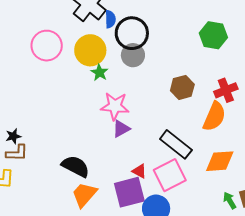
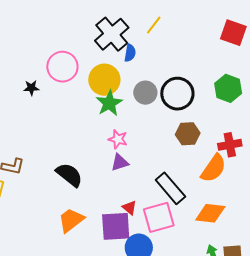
black circle: (132, 33) -> (177, 94), moved
green star: (99, 73) -> (109, 103), size x1.5
pink star: (115, 106) -> (118, 139), size x0.7
black star: (13, 136) -> (31, 88), moved
black semicircle: (76, 166) -> (69, 175), moved

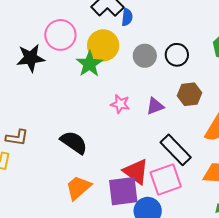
black star: (31, 88) -> (31, 58), size x1.8
black circle: (177, 94) -> (177, 55), size x0.7
green star: (109, 103) -> (89, 64), moved
purple triangle: (120, 162) -> (155, 106), moved
red triangle: (129, 208) -> (136, 172), size x1.8

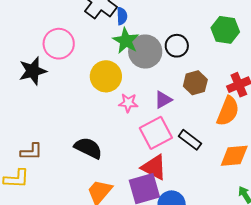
yellow circle: (103, 45) -> (106, 76), moved
gray circle: (145, 56) -> (145, 52), size x1.4
green star: (89, 64) -> (126, 41), moved
black rectangle: (176, 150) -> (190, 140), size x0.7
pink square: (166, 180) -> (156, 133), moved

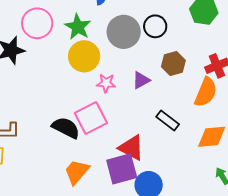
green star: (126, 41) -> (78, 27), moved
pink square: (156, 133) -> (91, 118), moved

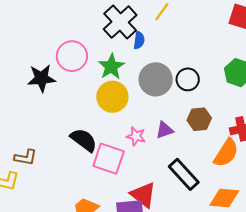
pink star: (106, 83) -> (136, 136), moved
pink square: (91, 118) -> (109, 159), turned 36
black rectangle: (168, 121) -> (184, 174), size x1.4
black semicircle: (66, 128) -> (84, 140), moved

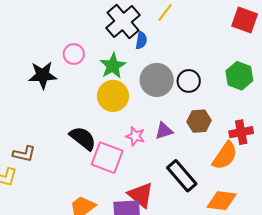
pink circle: (72, 56) -> (74, 54), size x0.7

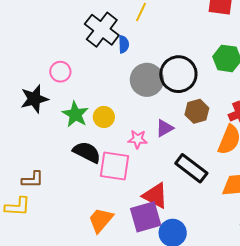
green star: (113, 66) -> (75, 114), moved
black circle: (189, 81) -> (178, 74), size x1.6
yellow circle: (113, 96) -> (104, 117), moved, size x0.7

